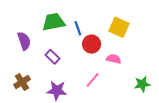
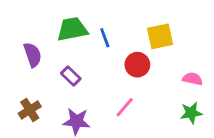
yellow square: (119, 27) -> (160, 36), turned -36
red circle: (92, 44) -> (137, 65), moved
pink semicircle: (114, 59) -> (193, 79), moved

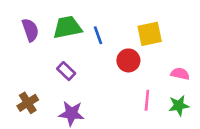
purple semicircle: (33, 55) -> (30, 30), moved
pink line: (125, 107) -> (147, 100), moved, turned -36

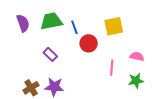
red circle: (128, 60) -> (89, 43), moved
pink line: (147, 100) -> (112, 68), moved
brown cross: (28, 103) -> (31, 88), moved

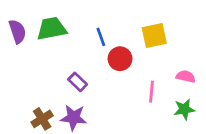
green trapezoid: (51, 21) -> (52, 29), moved
purple semicircle: (23, 23) -> (17, 31), moved
purple rectangle: (50, 54) -> (78, 82), moved

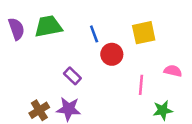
green star: (184, 109) -> (163, 110), moved

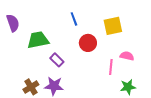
green trapezoid: (48, 26) -> (38, 40), moved
blue line: (94, 34) -> (74, 19), moved
pink semicircle: (173, 71) -> (127, 56), moved

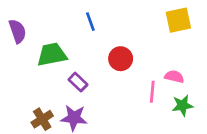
blue line: (74, 19) -> (90, 22), moved
yellow square: (113, 26) -> (178, 20), moved
green star: (128, 87) -> (182, 105), moved

